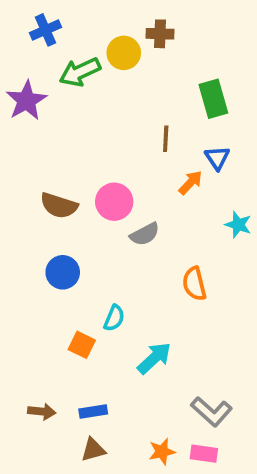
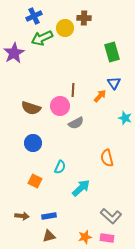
blue cross: (46, 30) -> (34, 16), moved
brown line: (166, 139) -> (73, 90), moved
orange semicircle: (194, 284) -> (107, 158), moved
orange square: (82, 345) -> (35, 181), moved

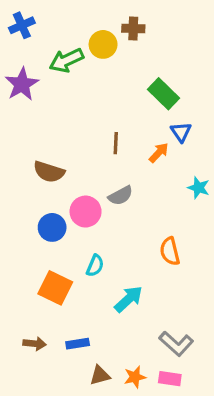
blue cross: (34, 16) -> (22, 25), moved
green rectangle: (112, 52) -> (163, 94), moved, turned -30
pink circle: (60, 106) -> (86, 212), moved
orange square: (35, 181) -> (55, 288), size x1.5
brown triangle: (49, 236) -> (100, 375), moved

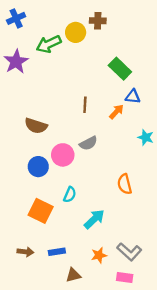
blue triangle: (181, 132) -> (133, 97), turned -49
orange star: (135, 377) -> (99, 255), moved

